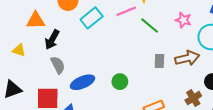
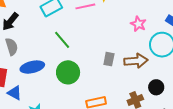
green line: (150, 26) -> (62, 40), moved
green circle: (120, 82) -> (68, 72), size x1.5

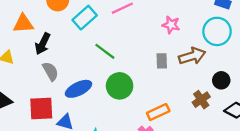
pink star: (138, 24) -> (171, 25), moved

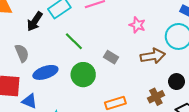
black arrow: (43, 44) -> (35, 21), moved
gray rectangle: (162, 61) -> (111, 57), moved, turned -64

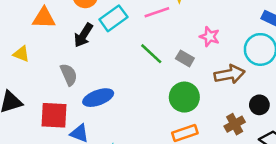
green line: (74, 41) -> (151, 54), moved
gray rectangle: (111, 57) -> (185, 58), moved
green circle: (83, 75) -> (184, 97), moved

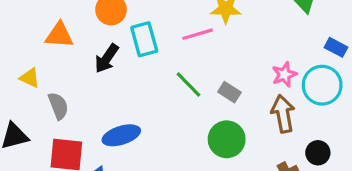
cyan rectangle: (113, 18) -> (144, 39), turned -72
pink star: (210, 37) -> (284, 74), moved, turned 30
brown arrow: (230, 74) -> (283, 114), turned -92
gray semicircle: (69, 75) -> (58, 106), moved

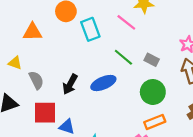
pink line: (198, 34) -> (126, 22), turned 60
black arrow: (107, 58) -> (70, 84), moved
blue ellipse: (121, 135) -> (103, 83), moved

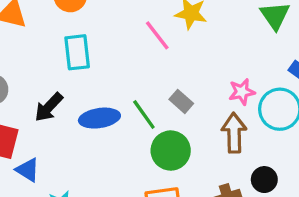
cyan rectangle: (90, 29) -> (77, 52), moved
green line: (123, 57) -> (144, 114), moved

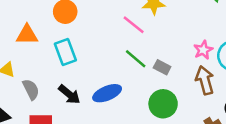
cyan rectangle: (77, 52) -> (65, 52), moved
black arrow: (49, 107) -> (69, 94), turned -80
green line: (144, 114) -> (136, 59), moved

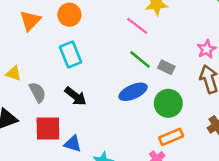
orange triangle: (27, 35) -> (30, 21), moved, turned -45
blue ellipse: (107, 93) -> (133, 92), moved

